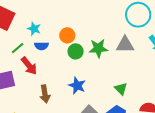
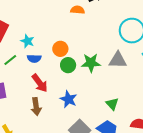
red arrow: (29, 66) -> (40, 83), moved

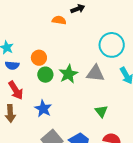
green star: (91, 63) -> (68, 74), turned -30
green triangle: (112, 104) -> (101, 111), moved

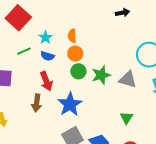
orange semicircle: (59, 20) -> (72, 36), moved, turned -112
blue star: (43, 109) -> (70, 104), size x1.4

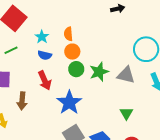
green line: (24, 51) -> (11, 50), moved
brown arrow: (37, 103) -> (22, 101), moved

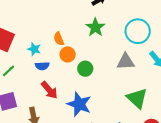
green circle: (76, 69) -> (85, 69), moved
green star: (99, 72) -> (95, 27), moved
green triangle: (126, 113) -> (137, 98), size x1.6

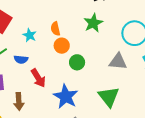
blue semicircle: (42, 66) -> (21, 59), moved
green triangle: (137, 98) -> (109, 97), moved

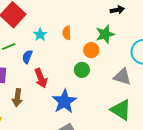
orange circle: (62, 46) -> (91, 50), moved
blue semicircle: (21, 59) -> (27, 57), turned 96
green triangle: (109, 97) -> (121, 110), moved, turned -30

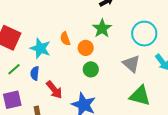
cyan star: (40, 35) -> (40, 48), size x1.5
orange circle: (91, 50) -> (86, 48), moved
gray triangle: (122, 77) -> (131, 64), turned 42

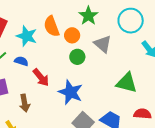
orange semicircle: (65, 39) -> (52, 26), size x1.5
gray triangle: (131, 64) -> (103, 44), moved
blue semicircle: (35, 73) -> (21, 61), turned 104

